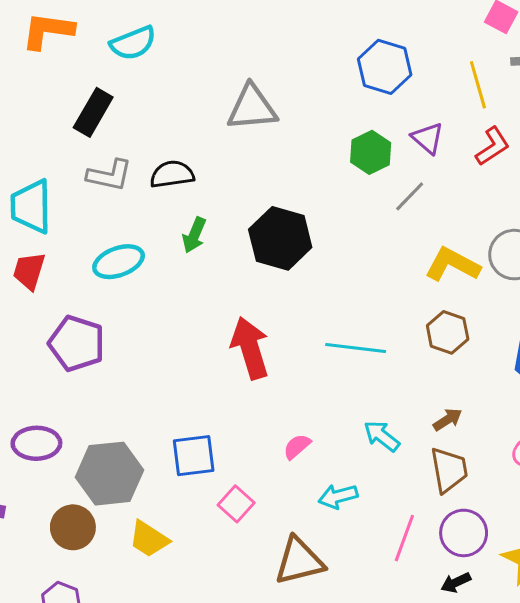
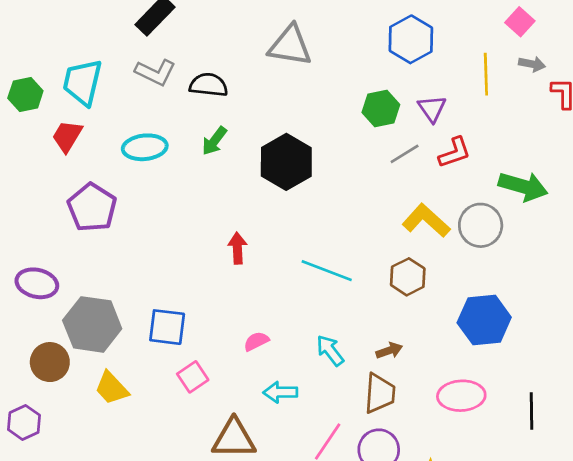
red L-shape: (493, 146) -> (455, 153), moved
red arrow: (250, 348) -> (238, 248), size x0.6

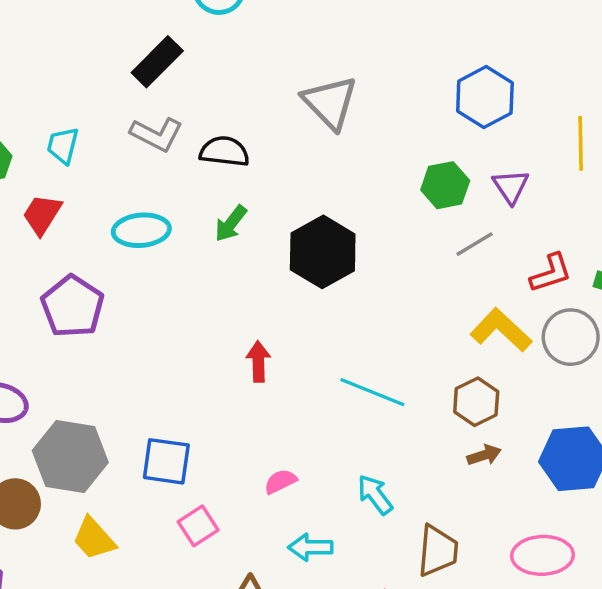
gray triangle: (290, 46) -> (330, 103), turned 36
cyan trapezoid: (83, 82) -> (63, 145), size x0.6
red L-shape: (455, 153) -> (551, 273), moved
brown arrow: (389, 351) -> (484, 455), moved

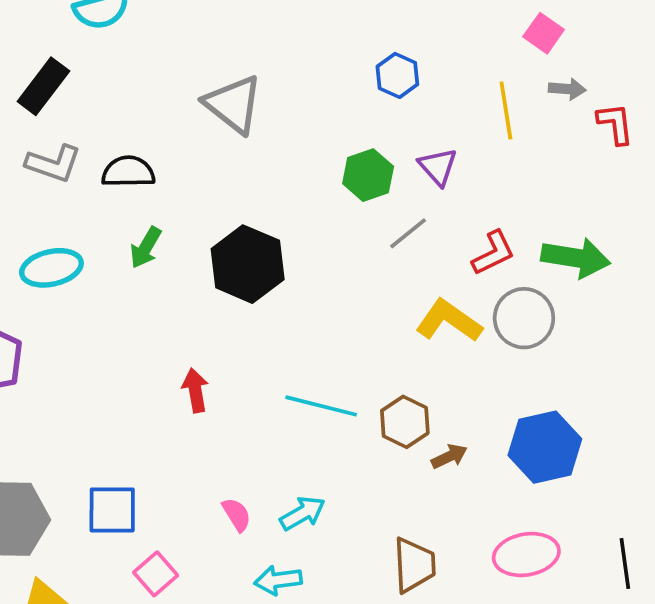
blue hexagon: (485, 97) -> (397, 75), size x0.7
brown hexagon: (476, 402) -> (405, 422), moved
pink semicircle: (280, 481) -> (237, 515), turned 92
cyan arrow: (375, 495) -> (303, 513), moved, turned 105

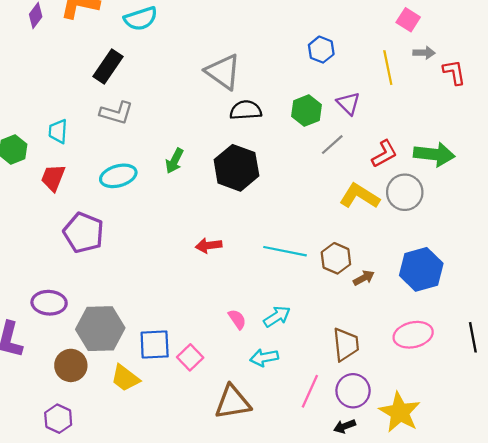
black semicircle: (128, 172) -> (246, 110), moved
red arrow: (195, 390) -> (209, 245), turned -85
blue square: (112, 510) -> (155, 345), moved

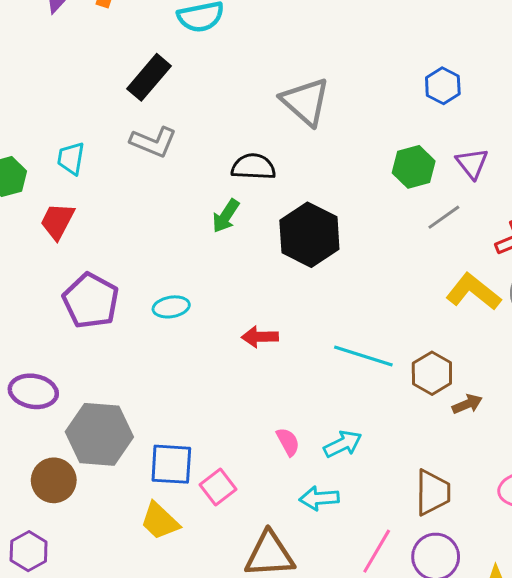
black semicircle: (246, 110) -> (253, 167), moved
cyan ellipse: (118, 176) -> (171, 307), moved, size x0.7
yellow trapezoid: (125, 378) -> (160, 521), moved

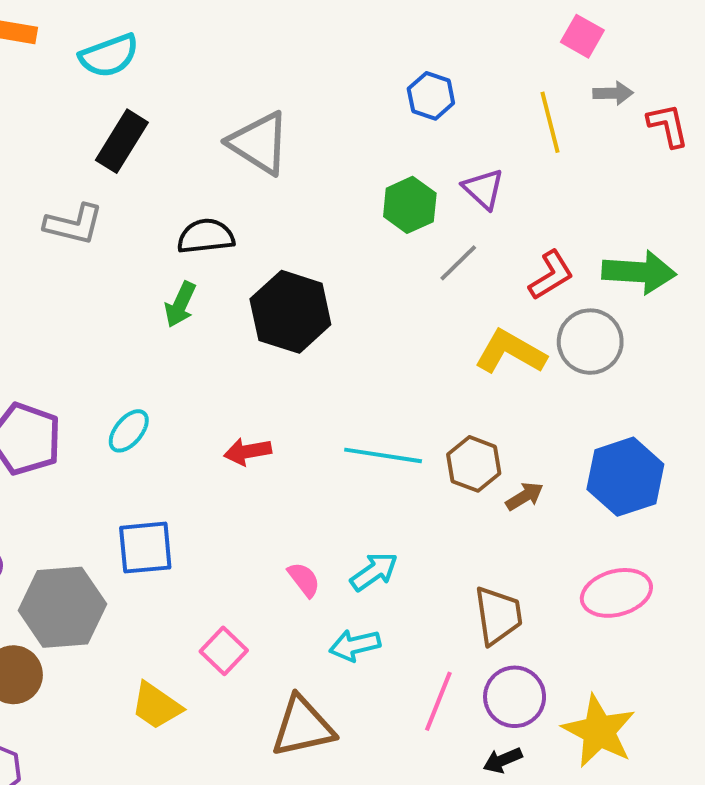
black rectangle: (149, 77) -> (122, 141), moved
cyan ellipse: (171, 307) -> (129, 431), turned -32
blue square: (171, 464) -> (145, 548), moved

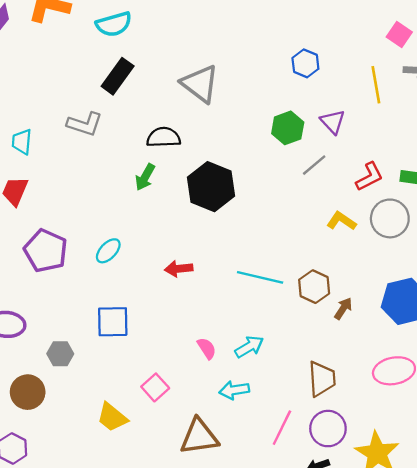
yellow L-shape: (510, 352) -> (341, 221), size x0.7
brown arrow: (525, 496) -> (343, 308), turned -30
gray hexagon: (62, 607) -> (60, 354), size x0.5

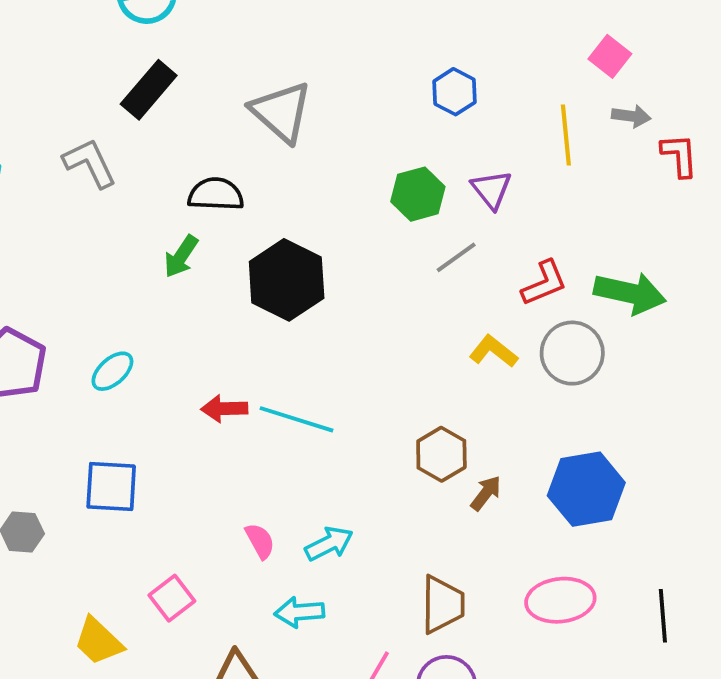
gray L-shape: (85, 124) -> (90, 163), turned -138
cyan line: (260, 277) -> (297, 419), moved

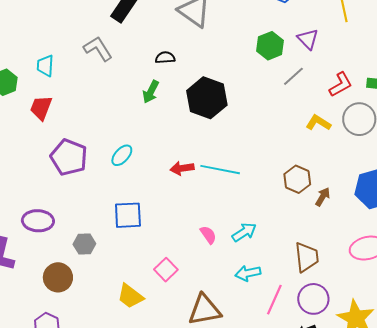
black semicircle: (216, 194) -> (165, 58), size x0.7
cyan arrow: (299, 612) -> (248, 273), moved

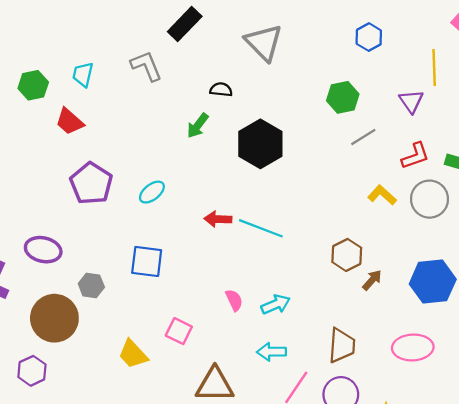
purple triangle: (308, 39) -> (411, 101), moved
red trapezoid: (41, 108) -> (70, 122), turned -80
pink square: (166, 270) -> (179, 331), turned -30
brown circle: (58, 277) -> (54, 318), size x1.4

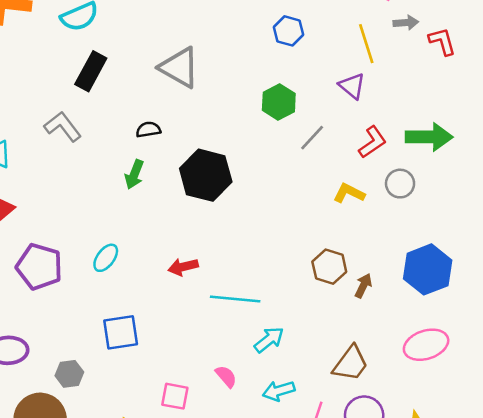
gray circle: (430, 199) -> (400, 184), size x0.7
cyan line: (261, 228) -> (235, 299), moved
pink semicircle: (234, 300) -> (226, 376), moved
brown trapezoid: (342, 345) -> (351, 364), turned 48

